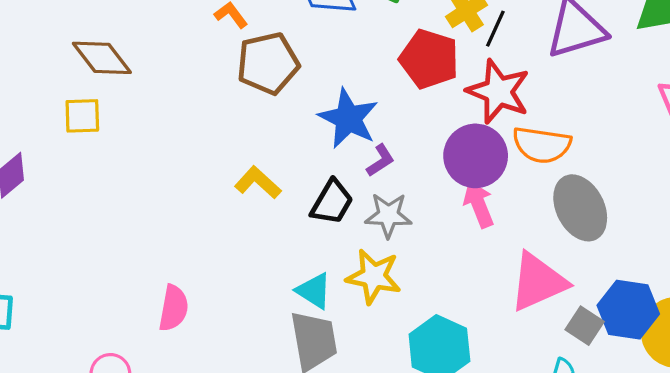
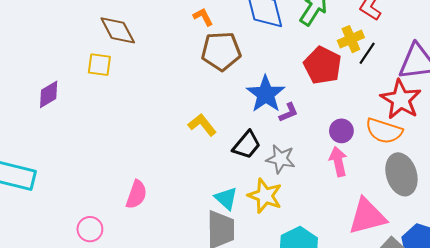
red star: (498, 92) -> (401, 100), moved
purple circle: (476, 156) -> (341, 131), size x0.6
purple L-shape: (380, 160) -> (288, 113), moved

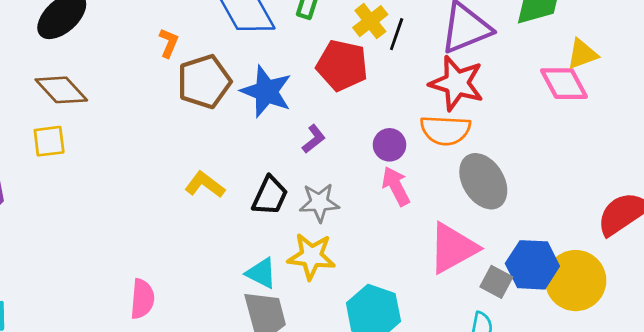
orange L-shape: (203, 17) -> (169, 43), turned 65
blue star: (266, 94) -> (266, 91), moved

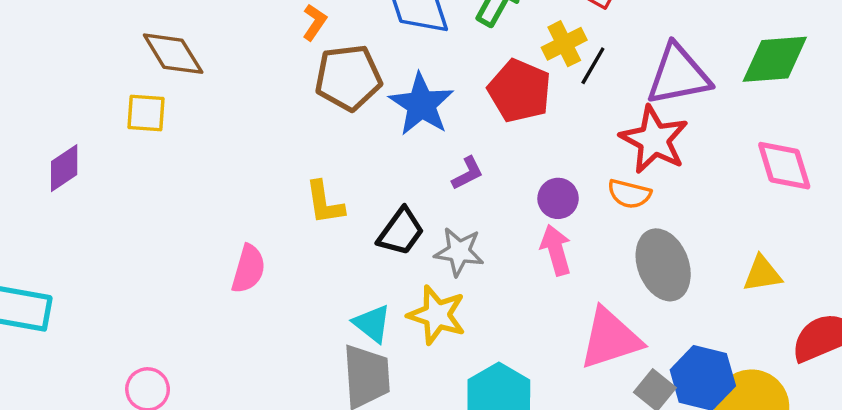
yellow triangle: (582, 54) -> (762, 274), moved
orange semicircle: (445, 130) -> (629, 194), size x0.7
yellow L-shape: (205, 185) -> (325, 203), turned -147
pink semicircle: (142, 299) -> (248, 269), moved

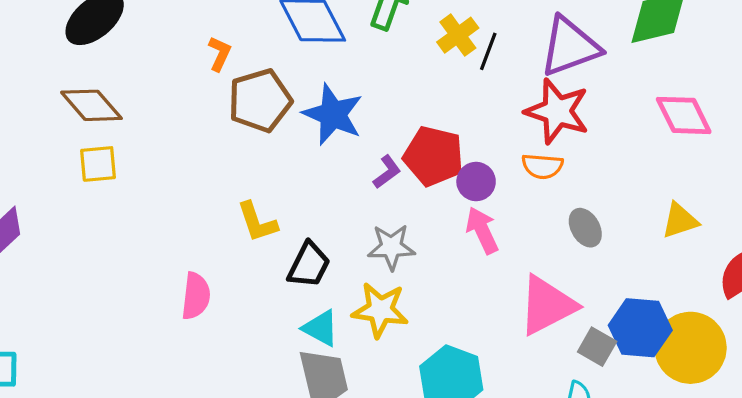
red pentagon: (519, 91) -> (434, 156), moved
yellow square: (146, 113) -> (98, 164), moved
black trapezoid: (401, 232) -> (309, 265), moved
gray ellipse: (663, 265) -> (585, 228), size x0.6

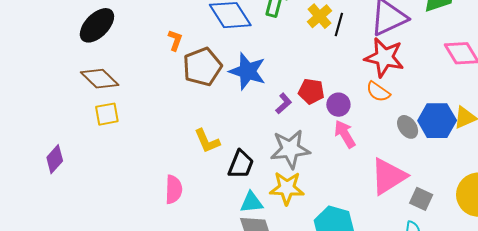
red pentagon: (434, 156) -> (311, 91), size x0.7
orange semicircle: (542, 166) -> (378, 92), turned 35
gray star: (391, 247) -> (290, 149), size x1.4
cyan triangle: (321, 328) -> (251, 202), turned -30
blue hexagon: (640, 328) -> (437, 121), moved

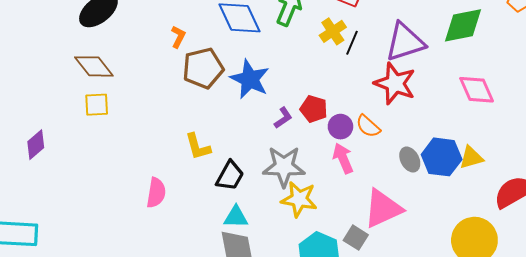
orange semicircle: (378, 92) -> (368, 126), moved
yellow star: (287, 188) -> (299, 199), moved
gray square: (421, 199) -> (356, 238), moved

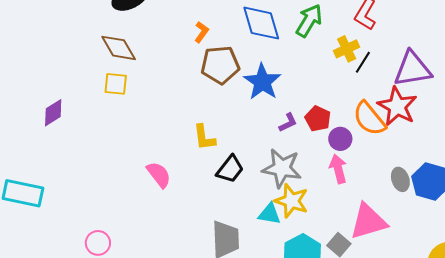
orange semicircle: (368, 126) -> (369, 119), moved, size x1.5
pink semicircle: (156, 193) -> (159, 175), turned -56
cyan triangle: (236, 217) -> (269, 214), moved

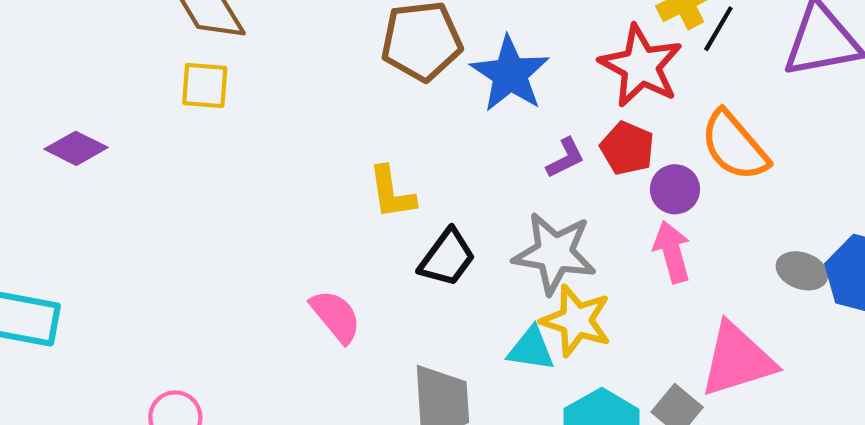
red star: (397, 106) -> (641, 66), moved
purple diamond: (53, 113) -> (76, 148), turned 60
pink semicircle: (159, 175) -> (336, 316), moved
gray ellipse: (400, 179) -> (802, 271), turned -50

